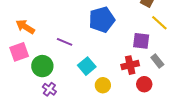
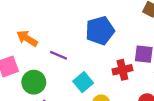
orange arrow: (25, 27) -> (27, 38), moved
red cross: (130, 65) -> (122, 70), moved

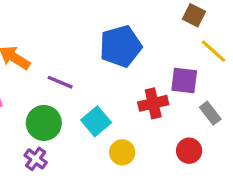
green circle: (34, 82) -> (44, 123), moved

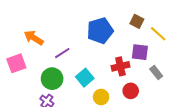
brown square: (194, 15) -> (137, 21), moved
purple line: (60, 82) -> (62, 53), turned -56
red circle: (189, 151) -> (131, 91), moved

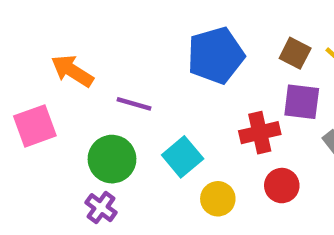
brown square: (137, 21) -> (295, 53), moved
purple line: (62, 53) -> (134, 104), turned 49

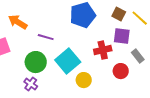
cyan square: (183, 157) -> (68, 61), size x1.4
red circle: (282, 186) -> (121, 71), moved

